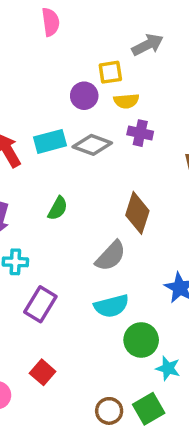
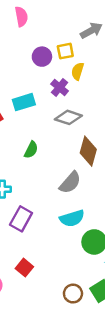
purple circle: (84, 96) -> (42, 57), moved
yellow semicircle: (126, 101) -> (78, 71), turned 114
purple cross: (140, 133) -> (60, 87), moved, turned 30
gray diamond: (92, 145) -> (68, 117), moved

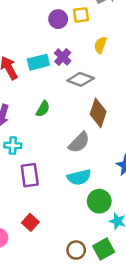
yellow semicircle: (78, 71) -> (100, 45), moved
purple cross: (60, 87) -> (63, 57), moved
purple rectangle: (21, 219) -> (30, 175), turned -40

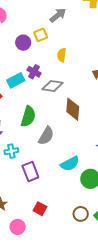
green semicircle: (43, 109) -> (28, 116), size x1.5
gray semicircle: (79, 142) -> (46, 136), moved
brown circle: (76, 250) -> (81, 214), moved

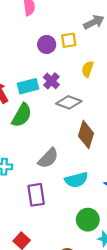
green semicircle: (28, 116) -> (22, 115), moved
cyan semicircle: (70, 164) -> (76, 180), moved
purple rectangle: (30, 171) -> (36, 195), moved

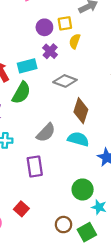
yellow semicircle: (88, 69) -> (75, 41), moved
purple cross: (51, 81) -> (50, 51), moved
cyan semicircle: (76, 180) -> (78, 139), moved, turned -150

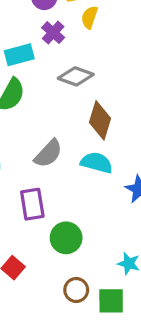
green circle: (83, 189) -> (66, 238), moved
green square: (87, 232) -> (111, 301), turned 30

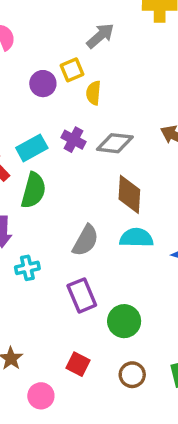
purple cross: (53, 33) -> (73, 140), moved
gray diamond: (76, 76) -> (115, 143), moved
brown circle: (76, 290) -> (132, 375), moved

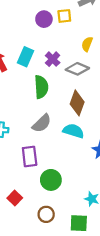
yellow semicircle: (93, 93) -> (87, 44), moved
cyan rectangle: (32, 148) -> (25, 57), turned -54
green semicircle: (33, 190) -> (41, 87), moved, turned -35

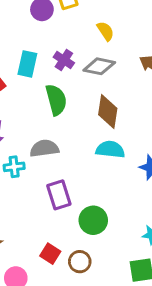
yellow semicircle: (87, 44) -> (106, 31), turned 136
gray semicircle: (42, 123) -> (44, 148), moved, turned -132
brown circle: (46, 214) -> (80, 262), moved

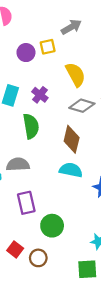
yellow semicircle: (106, 31) -> (76, 75), size x1.5
gray diamond: (99, 66) -> (82, 106), moved

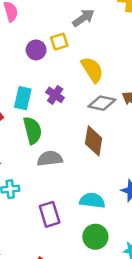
green semicircle: (31, 126) -> (32, 130), moved
gray semicircle: (18, 164) -> (50, 159), moved
cyan semicircle: (71, 170) -> (92, 201), moved
green circle: (52, 226) -> (95, 237), moved

